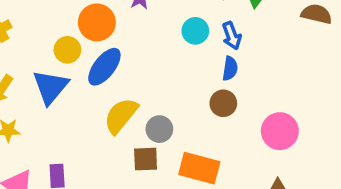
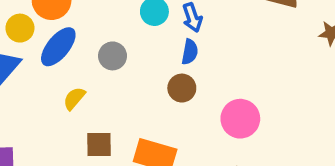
yellow semicircle: (121, 116) -> (74, 98), size x0.6
gray circle: (159, 129) -> (113, 56), moved

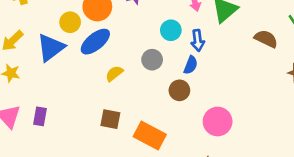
gray circle: (113, 56) -> (152, 60), moved
yellow semicircle: (74, 98) -> (114, 74), moved

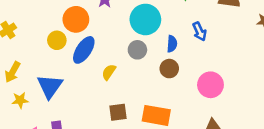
cyan circle: (171, 30) -> (145, 19), size x1.6
blue arrow: (198, 40) -> (199, 31), moved
blue triangle: (51, 47) -> (50, 86), moved

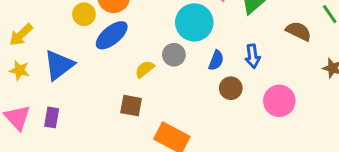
brown circle: (169, 69) -> (231, 88), moved
yellow semicircle: (109, 72) -> (145, 69), moved
pink circle: (210, 85) -> (279, 101), moved
brown square: (118, 112) -> (131, 106), moved

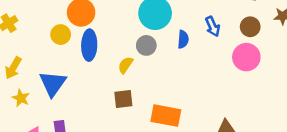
blue ellipse: (112, 35) -> (89, 45), turned -32
yellow star: (19, 70) -> (21, 98), turned 30
brown circle: (231, 88) -> (250, 27), moved

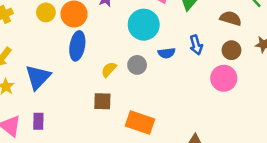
yellow circle: (61, 35) -> (46, 12), moved
blue semicircle: (183, 39) -> (167, 53), turned 70
gray circle: (146, 45) -> (137, 65), moved

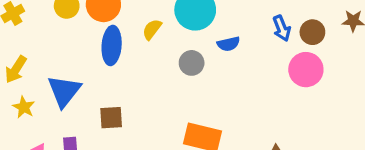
blue arrow: (196, 45) -> (282, 28), moved
yellow semicircle: (109, 69) -> (152, 29), moved
brown square: (102, 101) -> (111, 118), moved

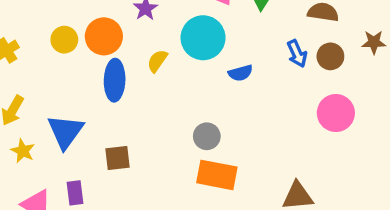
gray circle: (192, 63) -> (207, 136), moved
pink circle: (306, 70) -> (336, 113), moved

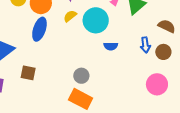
yellow semicircle: (157, 61) -> (70, 16), moved

